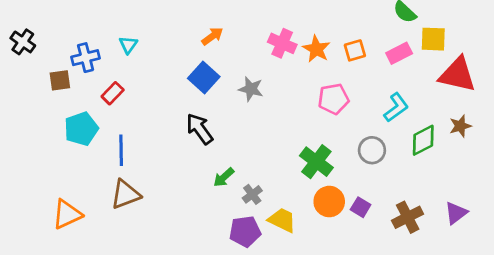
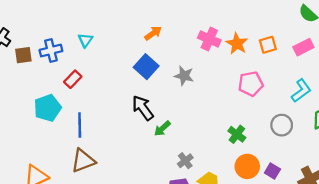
brown square: (60, 80) -> (23, 55), moved
green cross: (316, 162) -> (237, 134), size x0.7
green arrow: (224, 177) -> (162, 129), moved

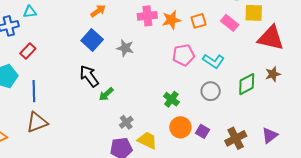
pink cross: (209, 39) -> (147, 16), turned -30
cyan triangle: (85, 40) -> (30, 12), moved, turned 48
orange star: (237, 44) -> (171, 20), turned 30
pink rectangle: (303, 47) -> (230, 23), turned 66
cyan L-shape: (301, 91) -> (214, 61), moved, turned 70

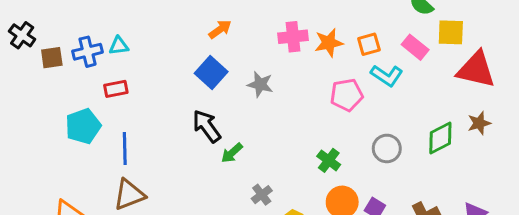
cyan triangle: (30, 12) -> (119, 46), moved
red rectangle: (28, 51) -> (116, 89), turned 35
cyan L-shape: (214, 61) -> (387, 76), moved

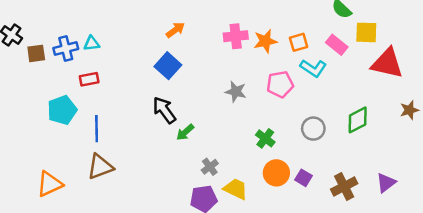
gray star: (260, 84) -> (236, 92), moved
brown star: (479, 123) -> (409, 110), moved

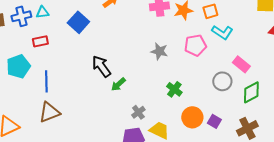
pink rectangle: (337, 45) -> (241, 64), moved
blue square: (168, 66) -> (78, 22), moved
green diamond: (358, 120) -> (251, 92), moved
green cross: (265, 138) -> (174, 89), moved

